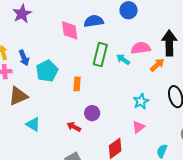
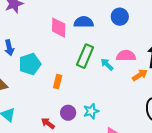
cyan star: (141, 101) -> (91, 111), moved

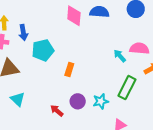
green rectangle: (85, 56) -> (127, 88), moved

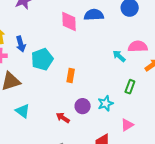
green rectangle: (127, 88) -> (130, 87), size x0.6

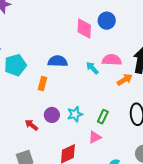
blue semicircle: (94, 15) -> (58, 61), moved
pink diamond: (69, 21) -> (84, 28), moved
green rectangle: (130, 87) -> (103, 117), moved

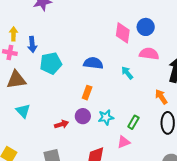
pink semicircle: (112, 60) -> (149, 54), moved
orange arrow: (125, 80) -> (161, 97), moved, turned -98
orange rectangle: (42, 83) -> (87, 93), moved
red arrow: (31, 125) -> (62, 124), turned 120

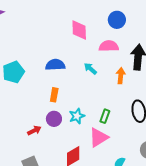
blue circle: (146, 27) -> (117, 20), moved
orange arrow: (161, 97) -> (121, 76), moved, turned 49
pink triangle: (124, 142) -> (99, 137), size x1.5

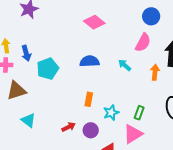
pink diamond: (79, 30) -> (94, 22), moved, turned -50
pink semicircle: (109, 46) -> (143, 43), turned 120
orange rectangle: (54, 95) -> (89, 99), moved
purple circle: (54, 119) -> (91, 130), moved

